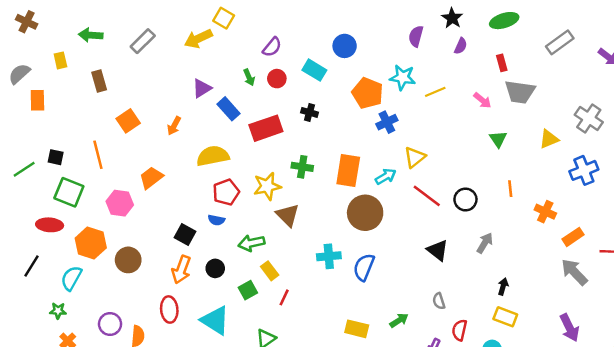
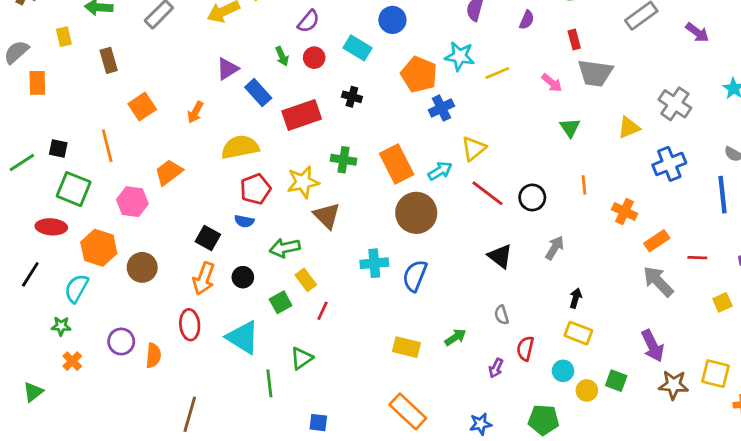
orange rectangle: (348, 170) -> (397, 164), turned -36

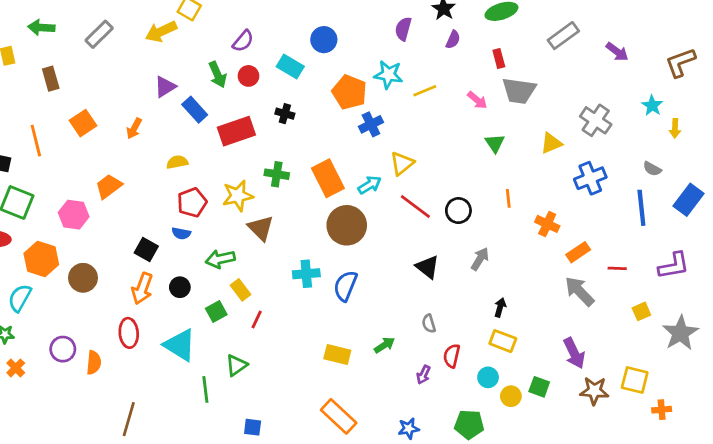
green arrow: (282, 56) -> (218, 75), size x1.4
orange line: (107, 146) -> (36, 141), moved
yellow semicircle: (240, 147) -> (177, 162), size x0.6

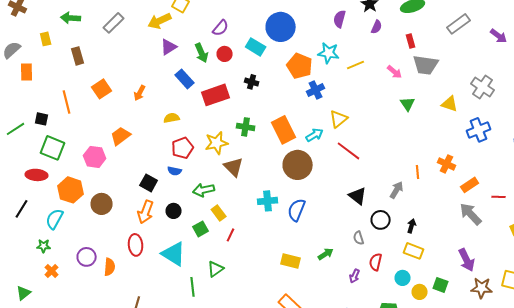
blue circle: (324, 40) -> (281, 27), size x1.5
purple triangle: (165, 87) -> (169, 47), moved
yellow triangle: (551, 143) -> (450, 104), turned 42
orange line: (508, 198) -> (418, 172), moved
black circle: (458, 211) -> (381, 220), moved

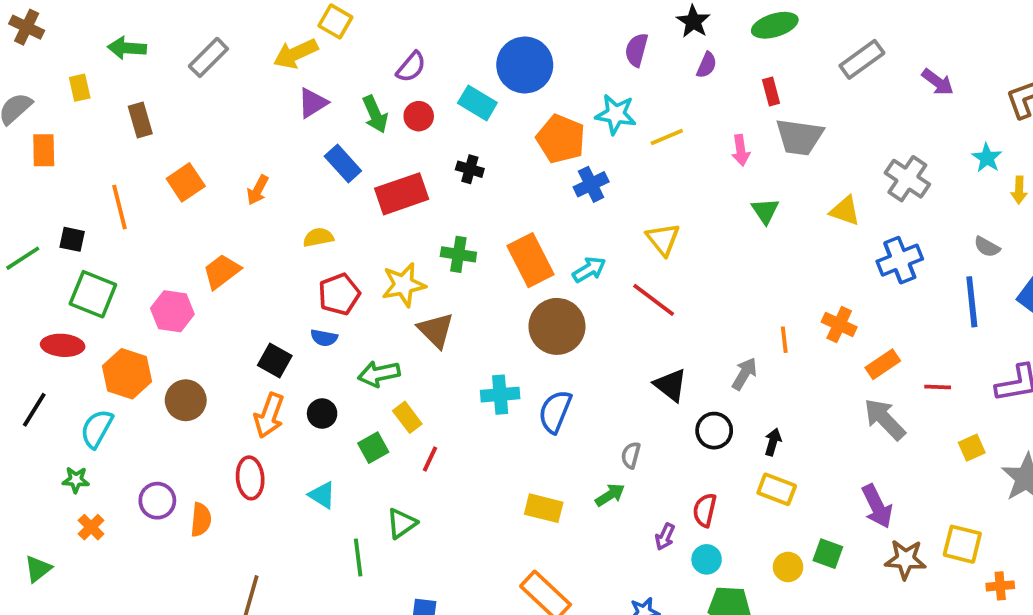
pink arrow: (395, 72) -> (741, 150), turned 42
yellow triangle: (339, 119) -> (663, 239), moved, turned -30
gray semicircle: (359, 238) -> (631, 455), moved, turned 32
cyan triangle: (174, 254) -> (322, 495), size x0.6
cyan circle: (403, 278) -> (707, 559), moved

